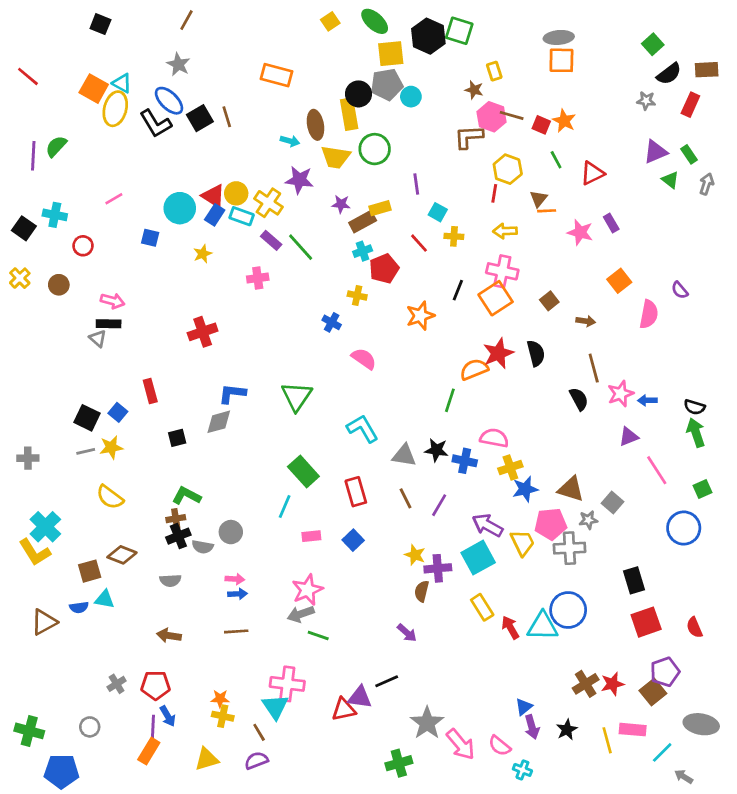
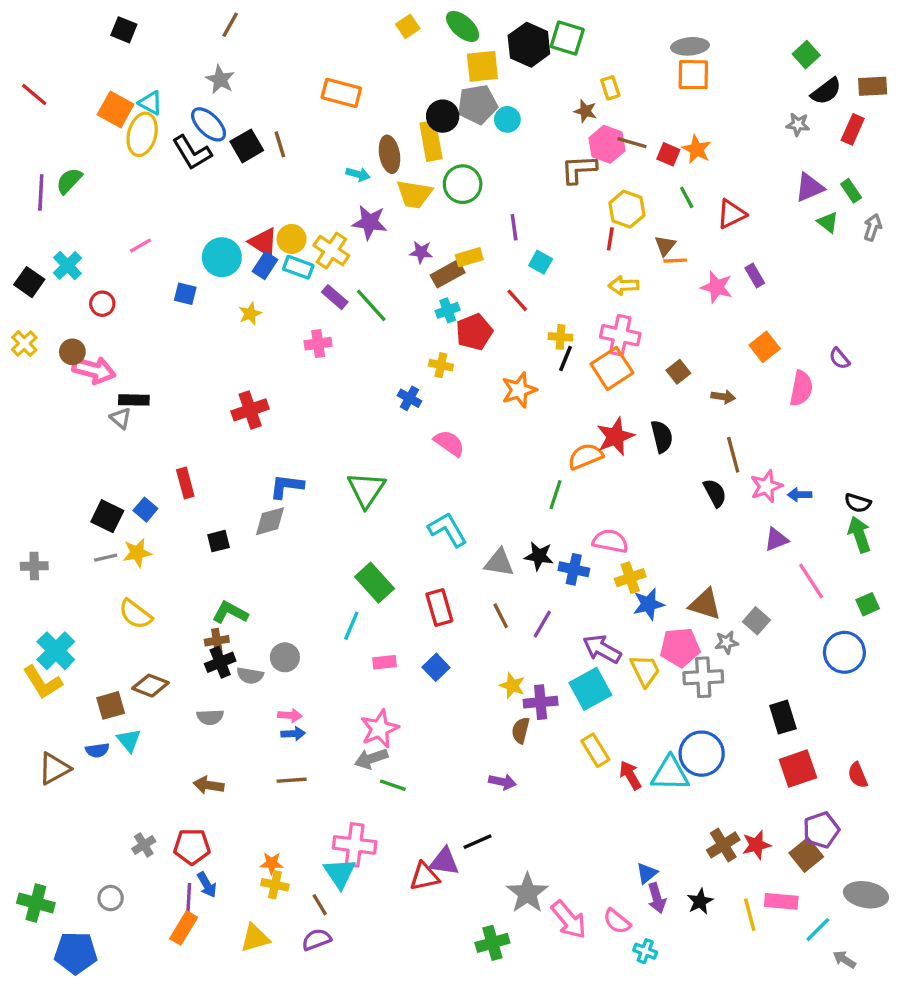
cyan cross: (55, 215) -> (67, 266), turned 35
yellow cross: (454, 236) -> (561, 337), moved
pink arrow: (113, 301) -> (94, 370), moved, size x1.4
cyan triangle: (104, 599) -> (129, 740), turned 40
purple arrow: (407, 633) -> (502, 782), turned -30

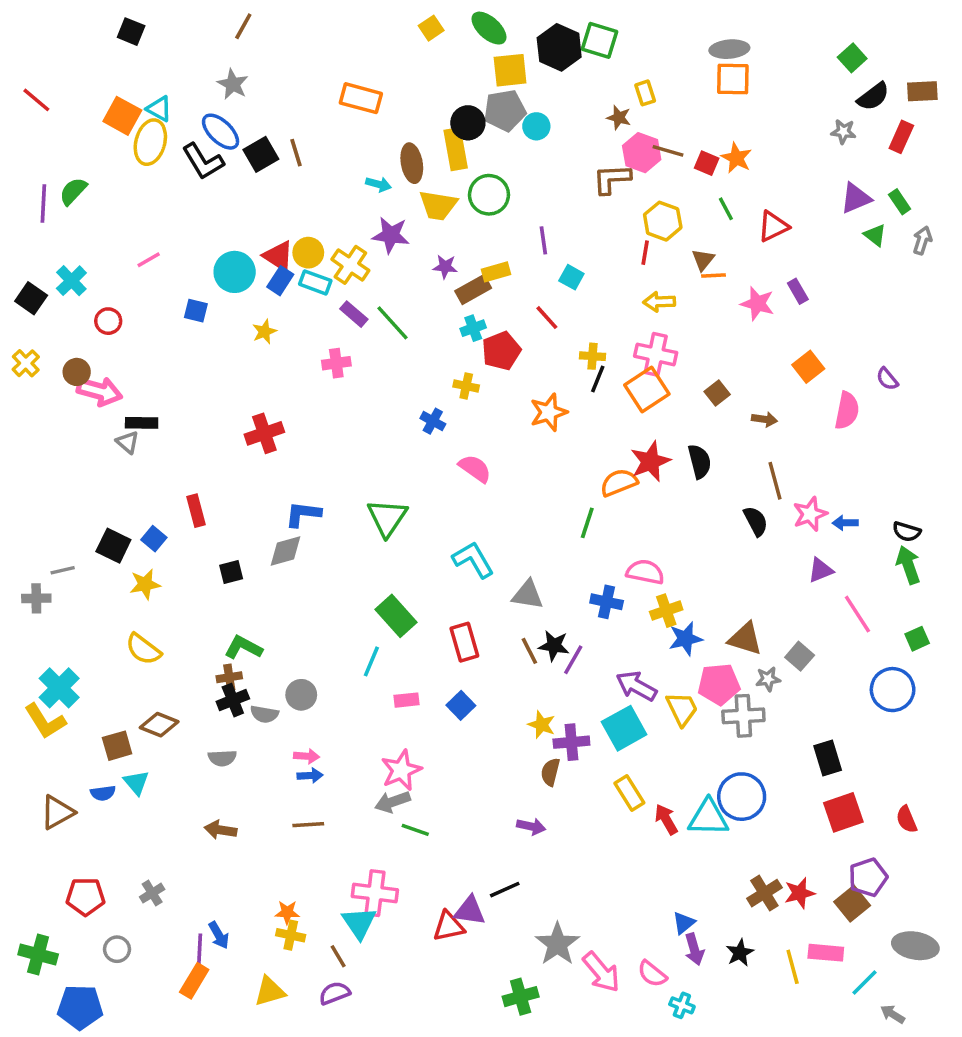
black star: (539, 556) -> (554, 646), moved
gray line: (106, 558) -> (63, 570), moved
red pentagon: (192, 847) -> (85, 897), moved

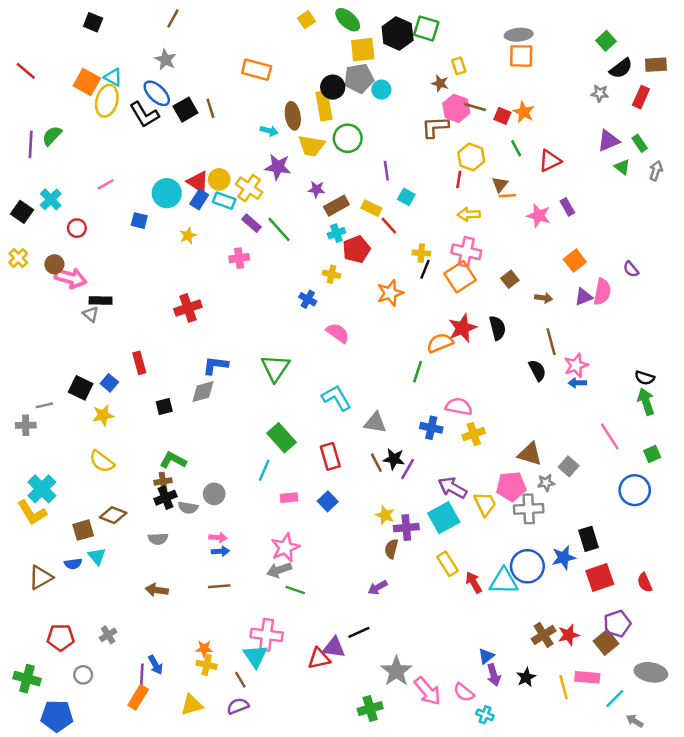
yellow rectangle: (496, 272) -> (371, 208), moved, turned 42
blue arrow: (845, 523) -> (577, 383), moved
purple triangle: (821, 570) -> (584, 297), moved
blue star: (685, 639) -> (564, 558), moved
purple arrow: (531, 826) -> (378, 587), turned 138

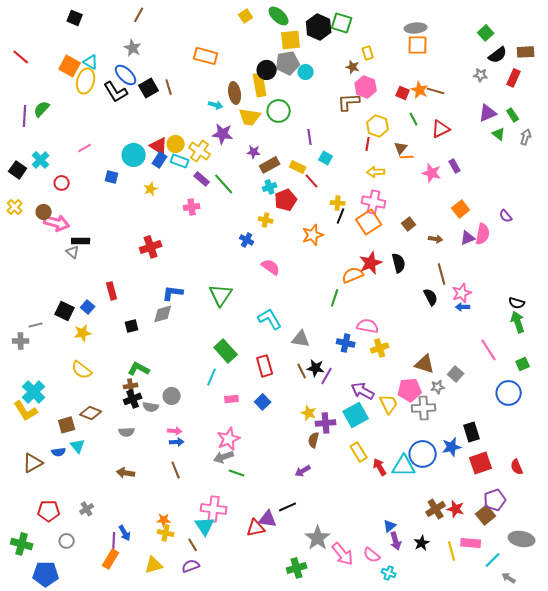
brown line: (475, 107) -> (436, 91), moved
brown line: (219, 586) -> (176, 470), turned 72
red star: (569, 635) -> (456, 509), turned 30

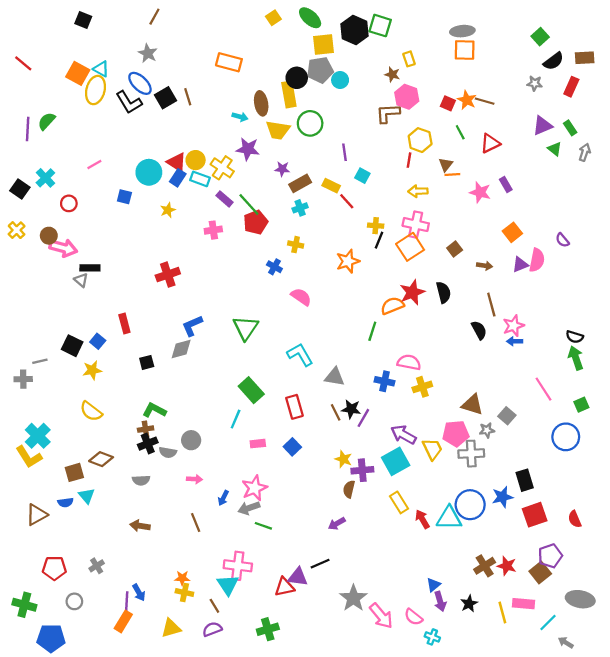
red pentagon: (286, 200) -> (256, 222), moved
blue L-shape: (173, 293) -> (192, 326), turned -30
blue arrow: (177, 442) -> (223, 498), moved, turned 120
green cross: (297, 568) -> (268, 629), moved

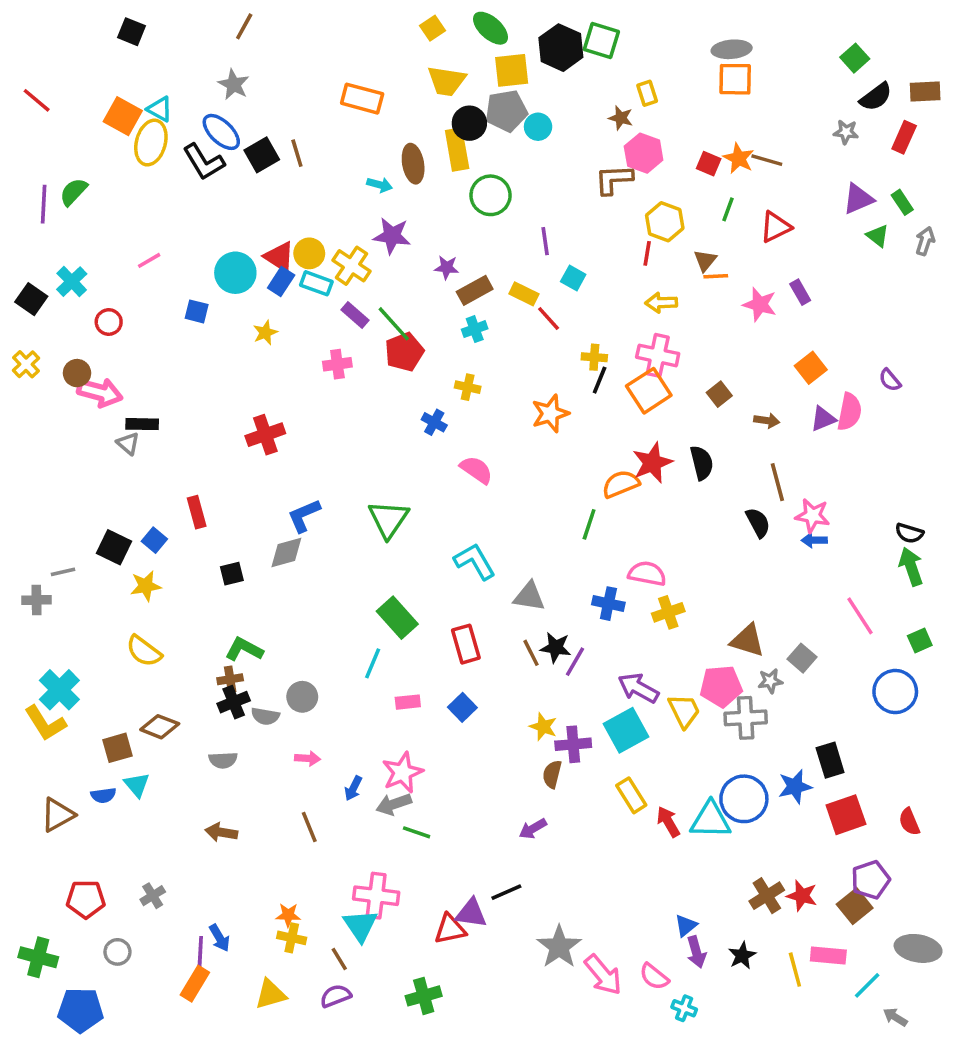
yellow trapezoid: (278, 130) -> (447, 81), moved
green line: (460, 132) -> (728, 209), turned 48
pink star: (513, 326) -> (813, 516), turned 30

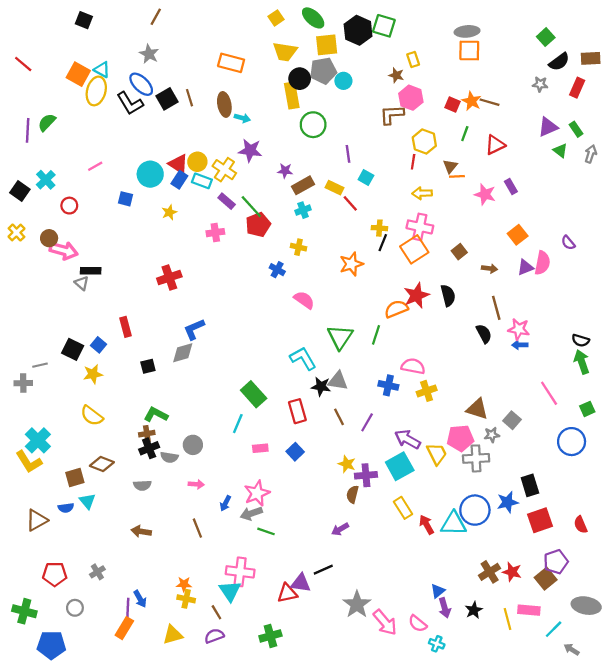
brown ellipse: (413, 164) -> (224, 104), moved
green triangle: (388, 519) -> (340, 337), moved
black star: (556, 648) -> (321, 386), moved

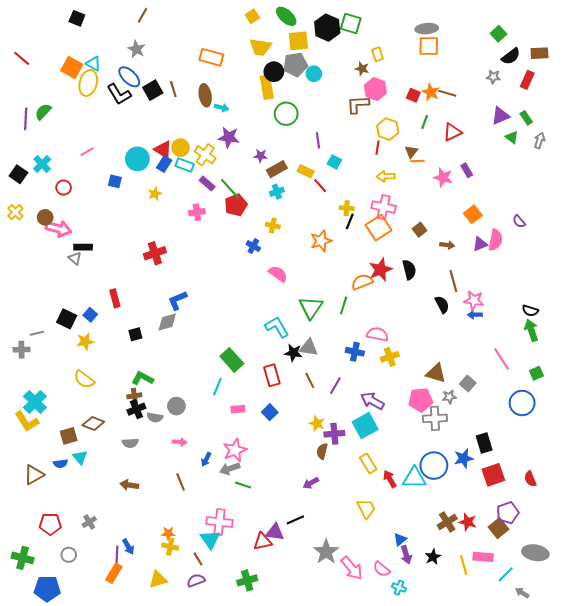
yellow trapezoid: (437, 454) -> (366, 509), moved

